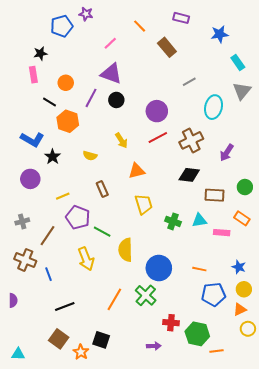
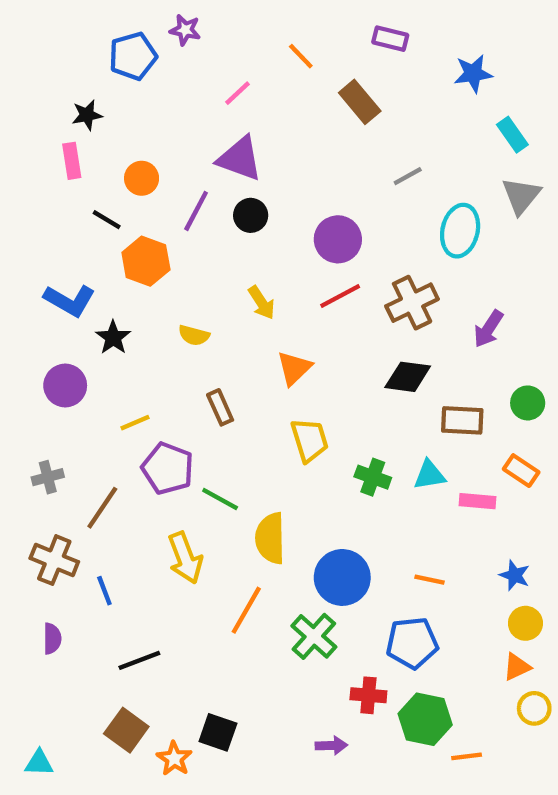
orange triangle: (137, 171) -> (294, 368), turned -30
blue pentagon: (214, 294) -> (412, 643), moved
orange line: (114, 299) -> (246, 610), moved
purple semicircle: (13, 300) -> (52, 639), moved

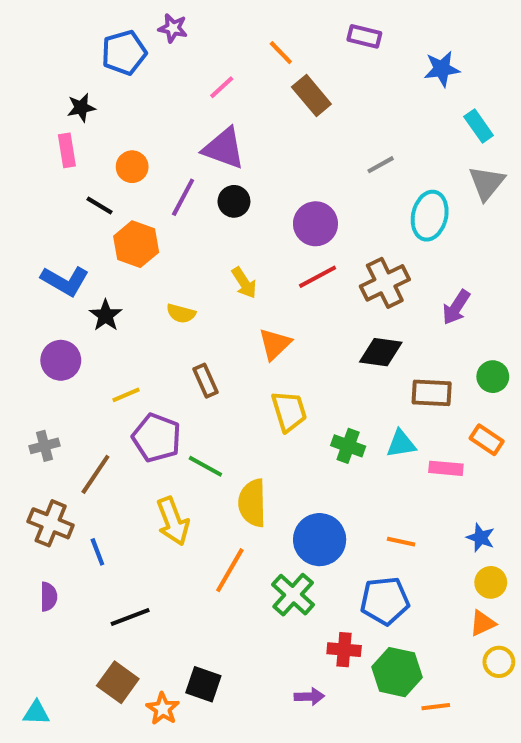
brown rectangle: (360, 102) -> (311, 95), moved

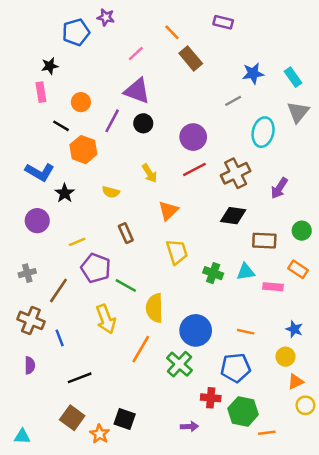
blue star: (442, 69) -> (253, 73), moved
yellow circle: (491, 582) -> (285, 357), moved

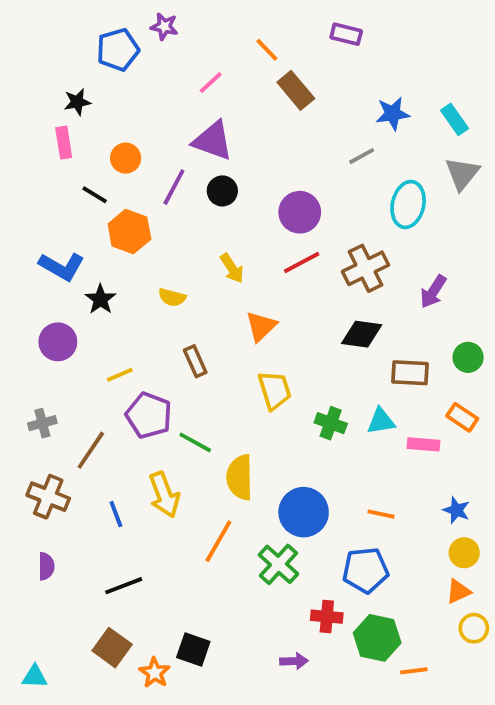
blue line: (60, 338) -> (116, 514), moved
yellow circle: (285, 357) -> (464, 553), moved

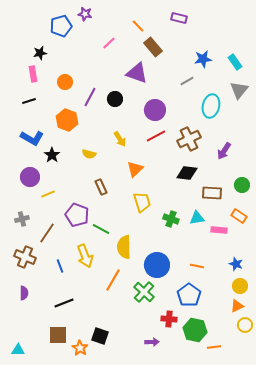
purple triangle: (213, 141) -> (137, 73), moved
black line: (95, 195) -> (29, 101), moved, turned -48
yellow line: (120, 375) -> (48, 194), moved
blue pentagon: (366, 570) -> (189, 295), turned -30
brown square: (112, 648) -> (58, 335), turned -36

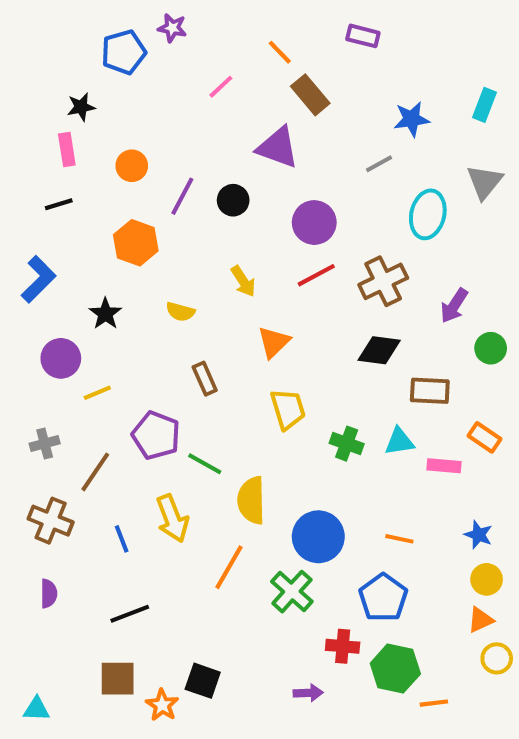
cyan rectangle: (235, 62) -> (485, 105), moved, turned 56
blue L-shape: (32, 138) -> (38, 279), moved, turned -75
green circle: (242, 185) -> (491, 348), moved

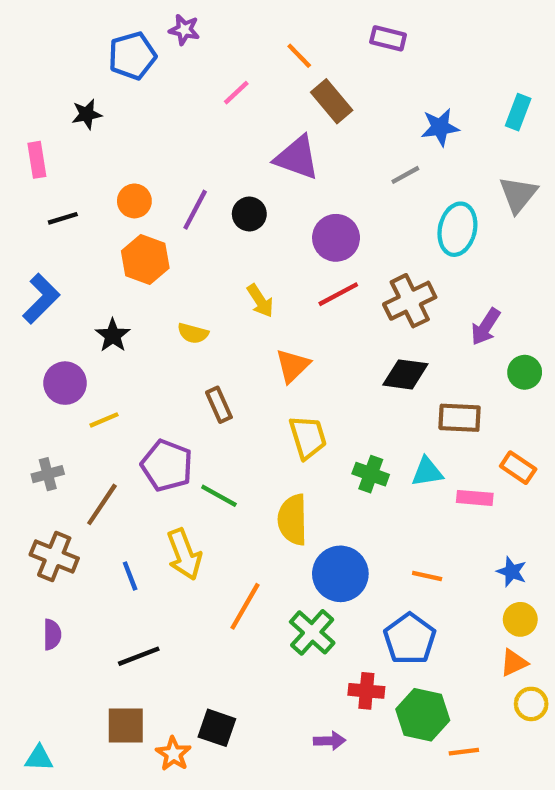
pink rectangle: (67, 150) -> (37, 160), moved
orange circle: (132, 166) -> (134, 201), moved
yellow semicircle: (251, 500) -> (293, 520), moved

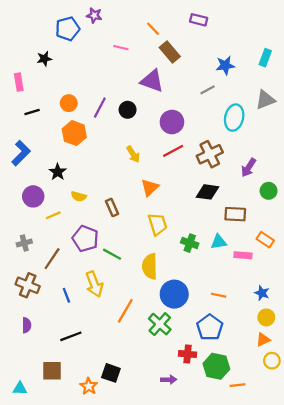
pink line: (236, 93) -> (121, 48), turned 56
gray triangle: (518, 194) -> (265, 100), turned 30
yellow semicircle: (193, 333) -> (79, 196), moved
brown square: (126, 726) -> (52, 371), moved

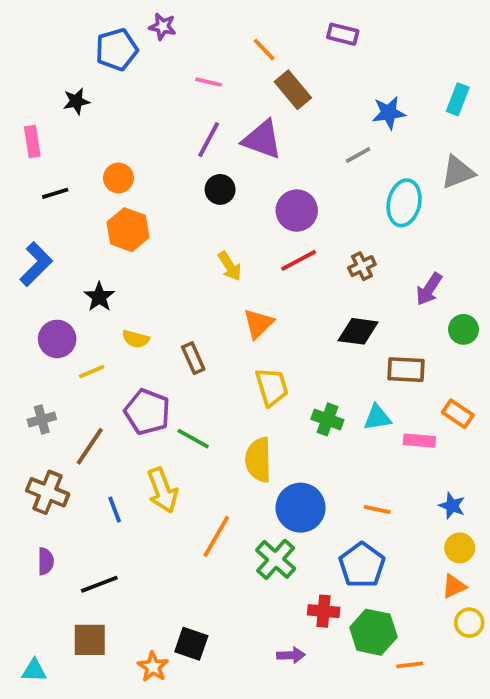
purple line: (100, 108) -> (209, 140), moved
brown cross: (210, 154) -> (362, 266), size x0.6
black line: (71, 336) -> (99, 584), moved

